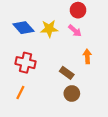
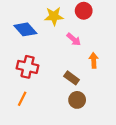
yellow star: (49, 29) -> (54, 16), moved
pink arrow: (75, 31) -> (74, 39), moved

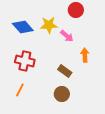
yellow star: (54, 16) -> (49, 25), moved
brown circle: (77, 100) -> (62, 94), moved

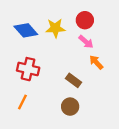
red circle: (76, 10) -> (85, 20), moved
pink arrow: (67, 36) -> (86, 42), moved
orange arrow: (85, 55) -> (96, 62), turned -40

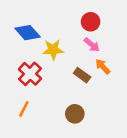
yellow star: (55, 28) -> (53, 50), moved
red cross: (28, 69) -> (30, 74), turned 30
brown rectangle: (74, 80) -> (82, 75), moved

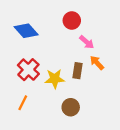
red circle: (91, 22) -> (72, 20), moved
yellow star: (53, 50) -> (55, 79), moved
brown rectangle: (82, 75) -> (77, 71), turned 63

